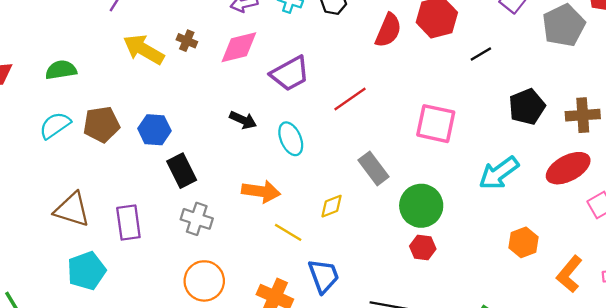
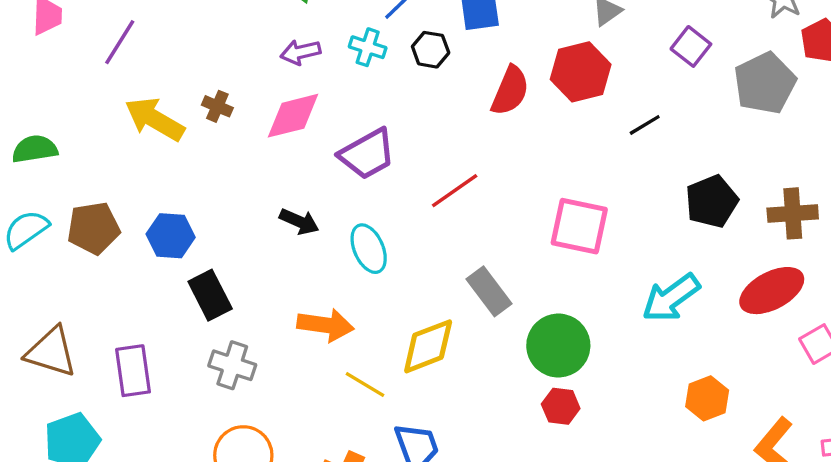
yellow diamond: (332, 206) -> (428, 346), size x1.6

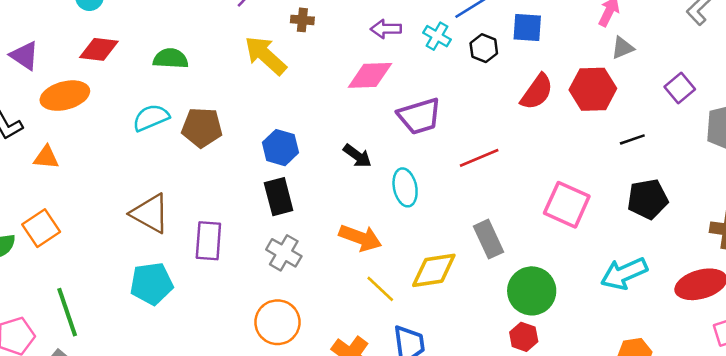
brown cross: (217, 106) -> (302, 20), moved, turned -30
black pentagon: (712, 201) -> (648, 199), moved
blue hexagon: (171, 236) -> (280, 148), moved

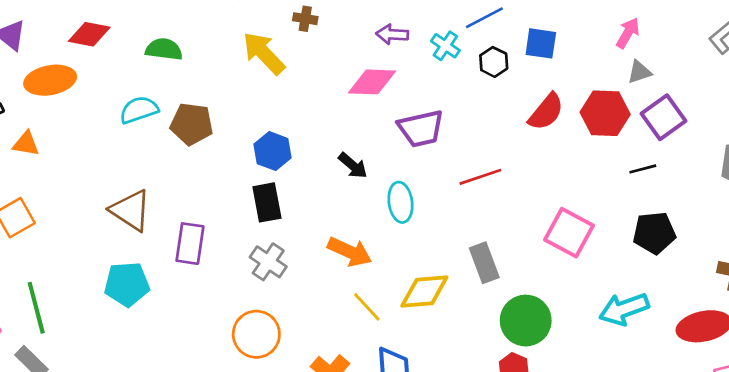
purple square: (680, 88) -> (664, 117), moved, size x1.4

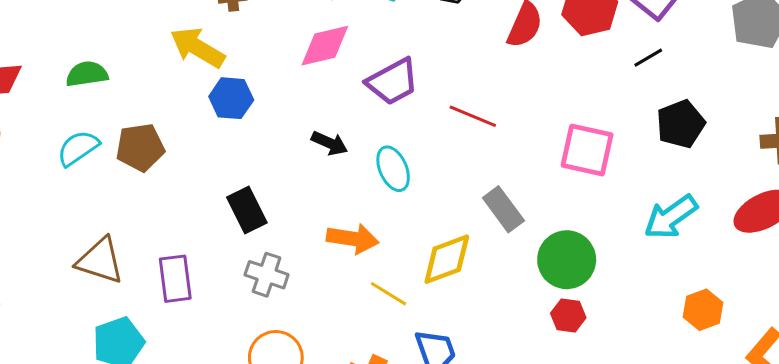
blue hexagon: (273, 151) -> (231, 98), moved
red line: (480, 177) -> (473, 116), turned 57

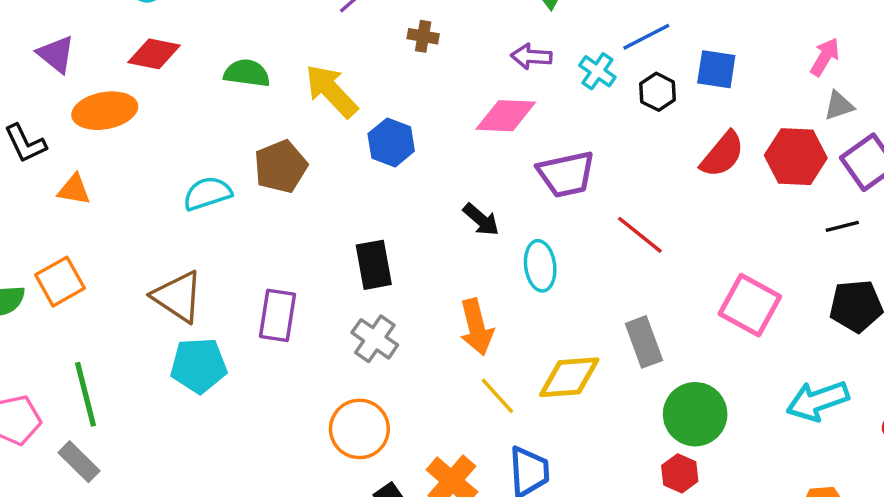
yellow arrow: (197, 48) -> (331, 91), moved
brown pentagon: (140, 147) -> (281, 166), turned -30
cyan semicircle: (78, 148) -> (207, 193), moved
orange arrow: (353, 239) -> (476, 327), turned 51
brown triangle: (100, 261) -> (178, 297), moved

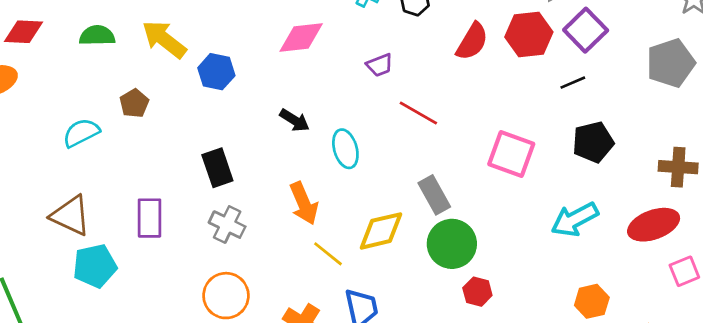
brown pentagon: (281, 166) -> (134, 103), size x0.7
purple trapezoid: (566, 174) -> (380, 65), moved, size x0.6
green circle: (695, 414) -> (452, 244), moved

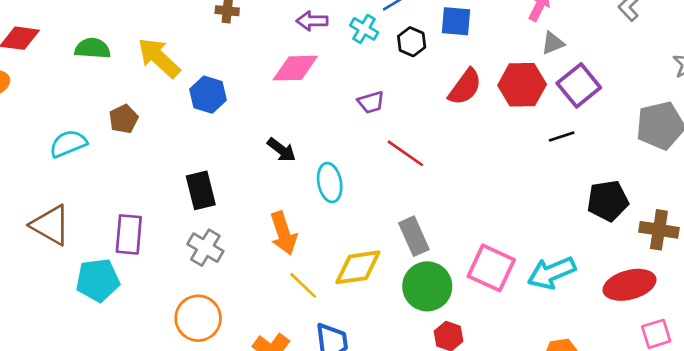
black pentagon: (593, 142) -> (608, 201), moved
pink square: (511, 154) -> (491, 268), moved
cyan pentagon: (95, 266) -> (98, 280), moved

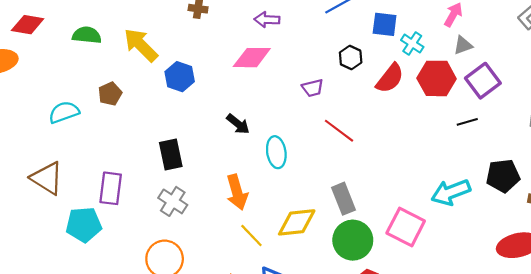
cyan cross: (364, 29) -> (412, 43), moved
black hexagon: (412, 42) -> (351, 58), moved
cyan arrow: (551, 273) -> (451, 192), moved

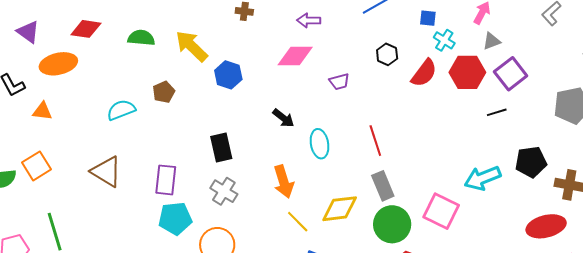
blue square: (385, 24) -> (428, 18), moved, size x0.7
purple trapezoid: (313, 88) -> (339, 82), moved
red line: (339, 131) -> (375, 141), moved, turned 36
cyan pentagon: (84, 225) -> (175, 218), moved

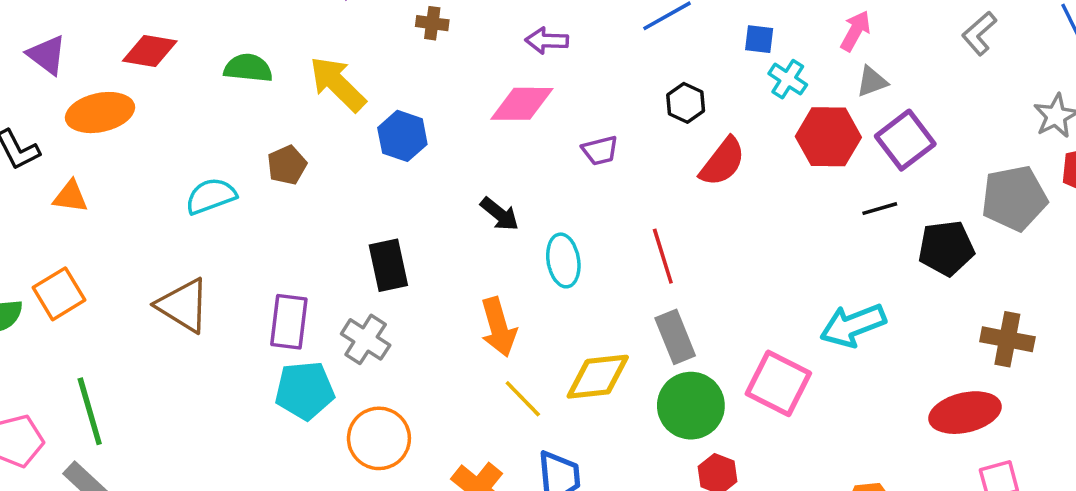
red semicircle: (424, 73) -> (722, 162), moved
black pentagon: (531, 162) -> (946, 248), moved
gray cross: (224, 191) -> (366, 339), moved

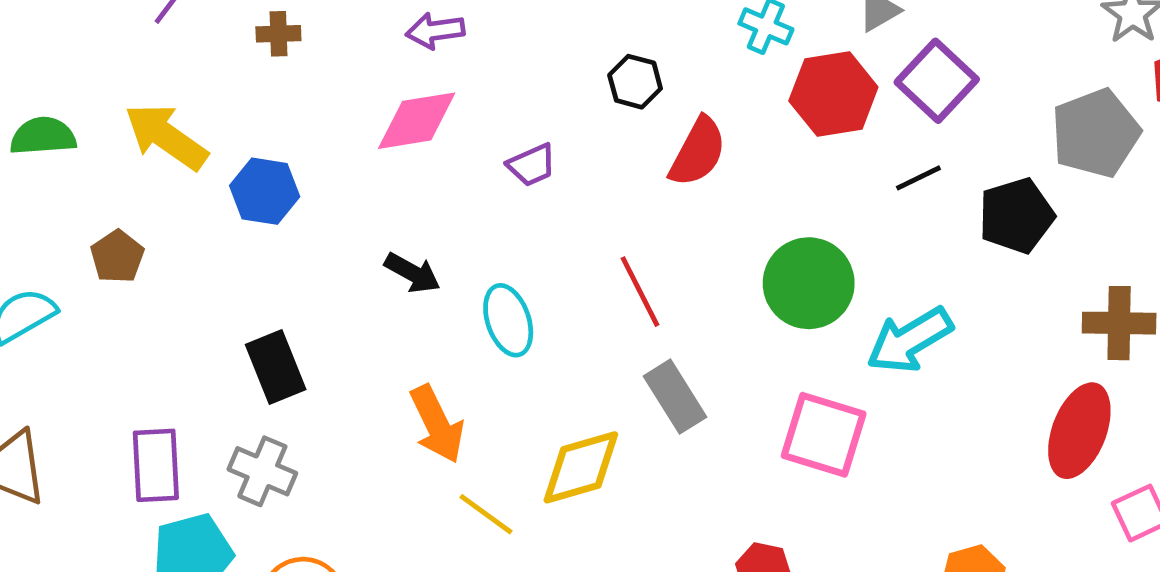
green circle: (691, 406) -> (809, 283), moved
red ellipse: (965, 413) -> (1079, 431), turned -46

